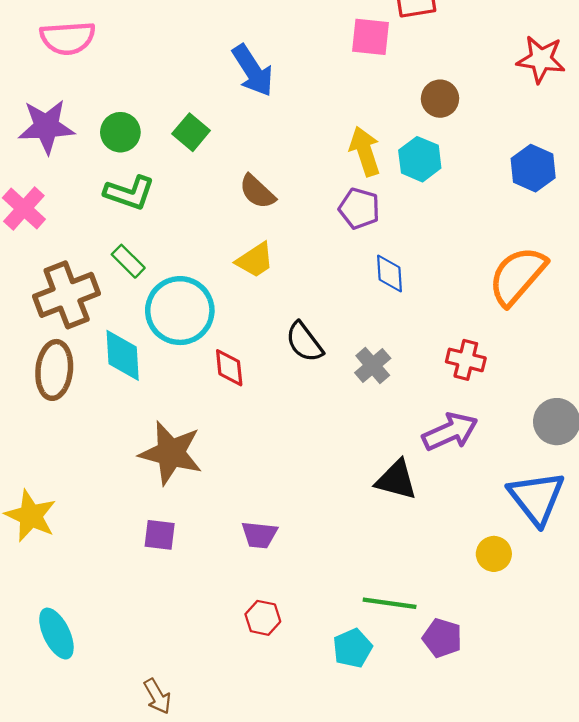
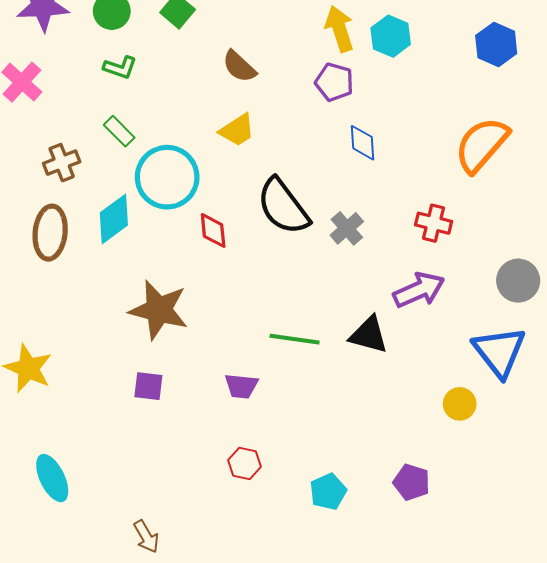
green L-shape: (129, 193) -> (120, 67), size x0.7
brown cross: (67, 295) -> (62, 163), size x0.6
black semicircle: (304, 342) -> (283, 206), size x1.5
cyan diamond: (123, 355) -> (114, 219), turned 57
green line: (390, 603) -> (295, 339), moved

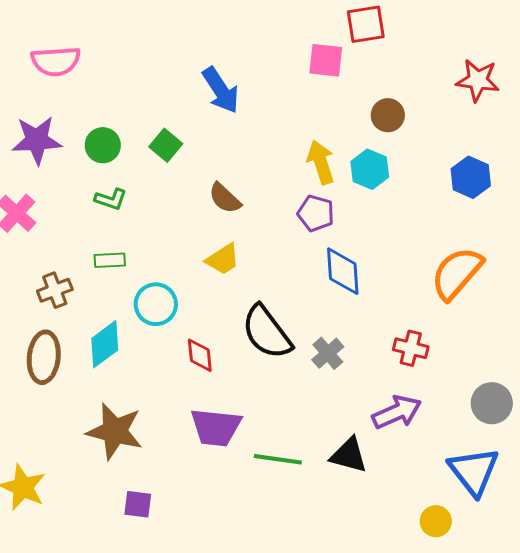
green rectangle: (119, 131) -> (110, 260), turned -48
blue diamond: (362, 143) -> (343, 271), size x1.4
cyan circle: (167, 177) -> (156, 304), size x0.7
brown star: (159, 310) -> (115, 431), moved
purple trapezoid: (241, 386) -> (216, 427), moved, size x1.6

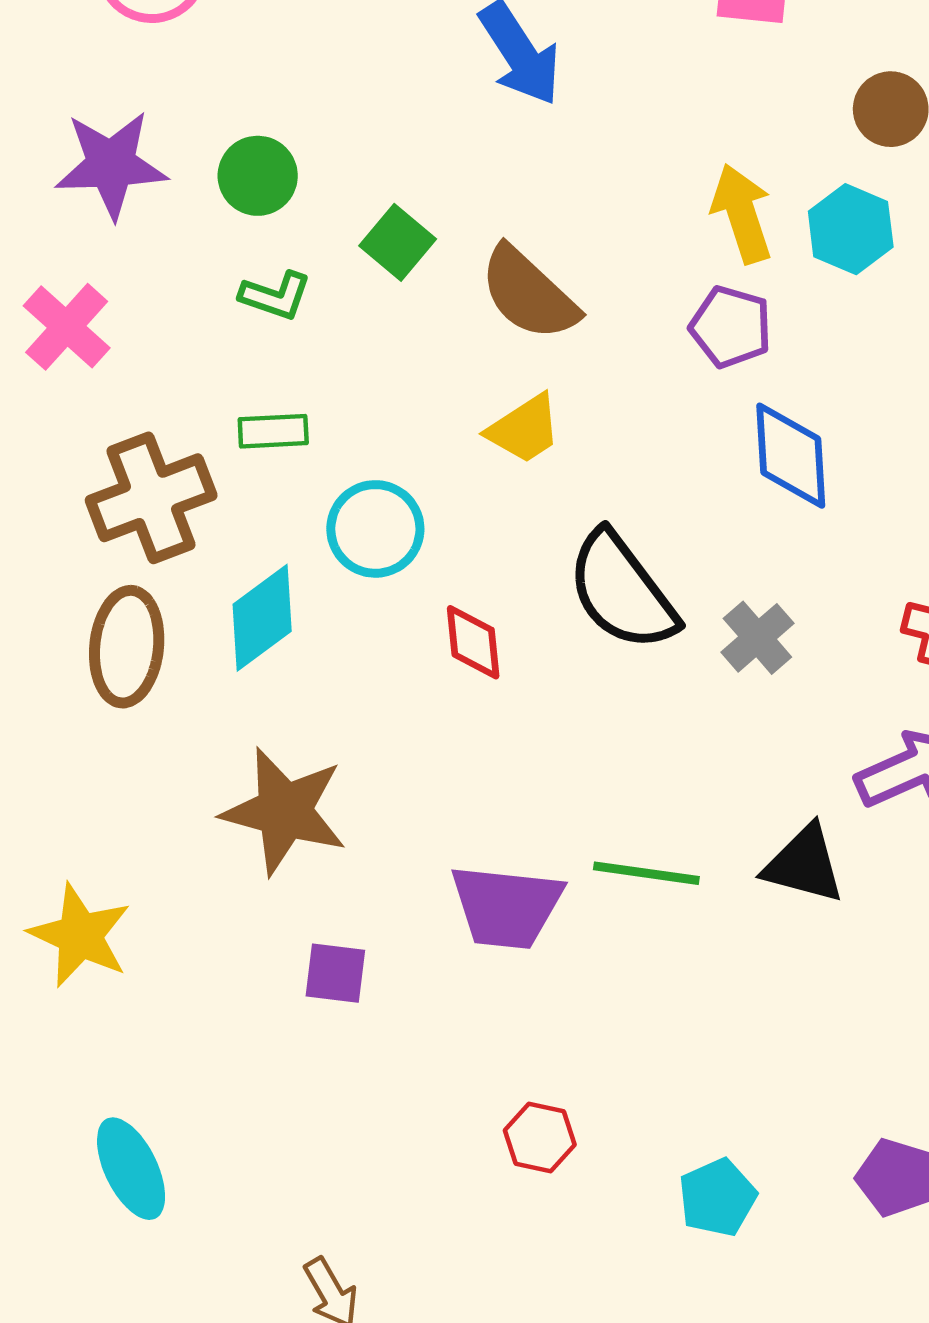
green square: (166, 145) -> (398, 242), moved
brown semicircle: (225, 198) -> (529, 293), size x1.4
brown cross: (55, 290) -> (151, 498), size x1.6
purple trapezoid: (216, 427) -> (506, 907), moved

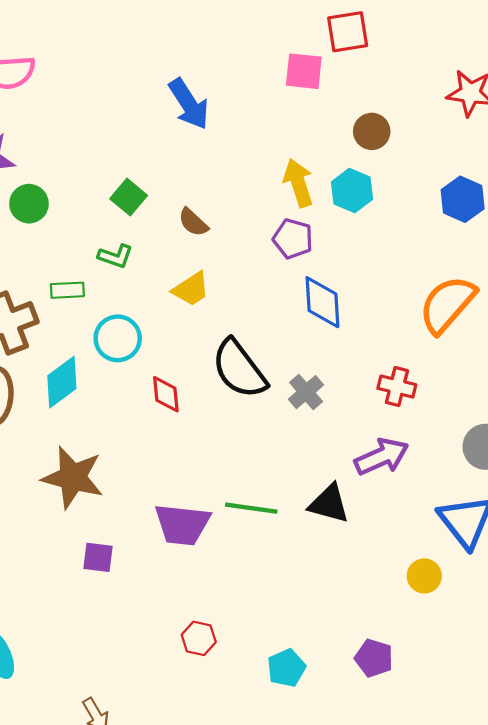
green circle: (258, 176) -> (29, 204), moved
brown semicircle: (529, 293) -> (193, 222), size x0.6
green L-shape: (275, 296) -> (115, 256), moved

